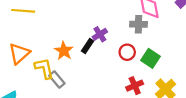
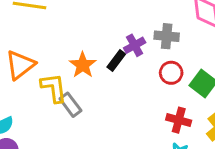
gray cross: (138, 24) -> (167, 36), moved
red cross: (135, 86) -> (179, 120), turned 35

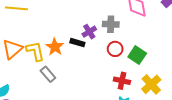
black rectangle: (116, 61) -> (77, 43), turned 72
yellow L-shape: (54, 88) -> (35, 51), moved

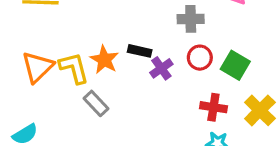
purple cross: (89, 32) -> (161, 68), moved

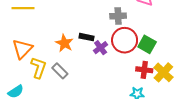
red circle: (200, 58) -> (125, 40), size x1.6
yellow L-shape: (74, 68) -> (39, 68), moved, turned 35
red cross: (213, 107) -> (144, 70), moved

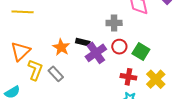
red circle: (125, 40) -> (119, 47), size x0.6
purple cross: (101, 48) -> (96, 53), size x1.5
red cross: (144, 70) -> (128, 77), moved

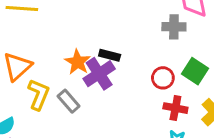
gray cross: (114, 23) -> (174, 27), moved
red circle: (119, 47) -> (163, 78), moved
purple cross: (96, 53) -> (99, 74), moved

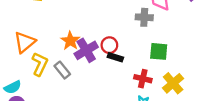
black rectangle: (110, 55) -> (115, 57), moved
green square: (195, 71) -> (159, 51), turned -30
red circle: (163, 78) -> (109, 45), moved

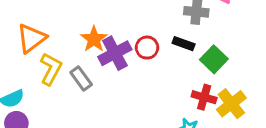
green square: (159, 51) -> (214, 59), turned 36
black rectangle: (115, 57) -> (184, 44), moved
red cross: (143, 79) -> (204, 97), moved

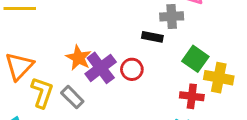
black rectangle: (184, 44) -> (152, 37), moved
red circle: (147, 48) -> (132, 69), moved
yellow cross: (231, 104) -> (219, 78), moved, turned -32

